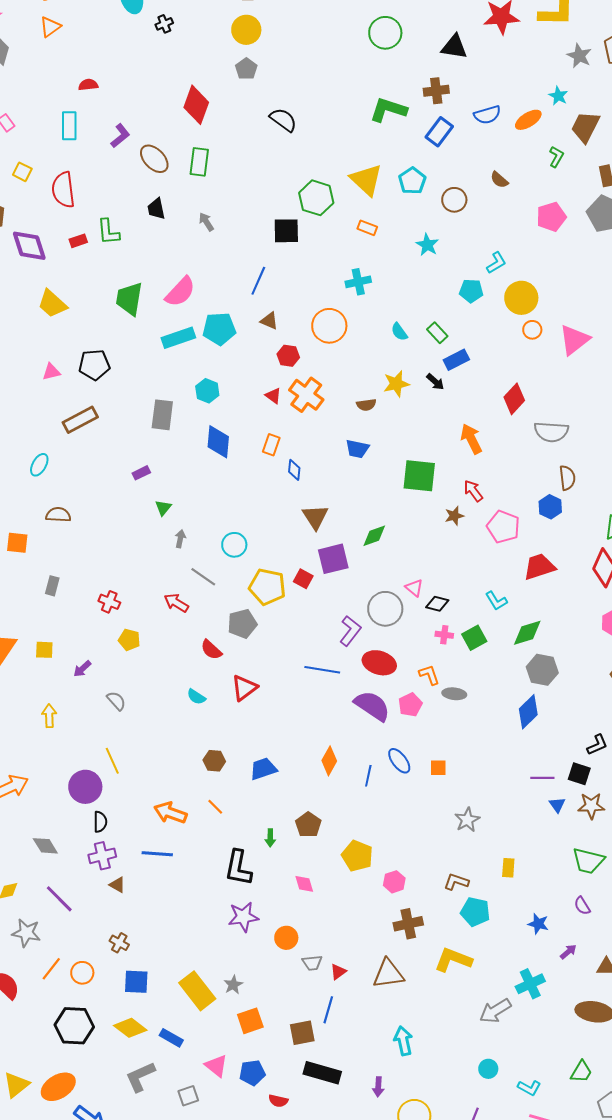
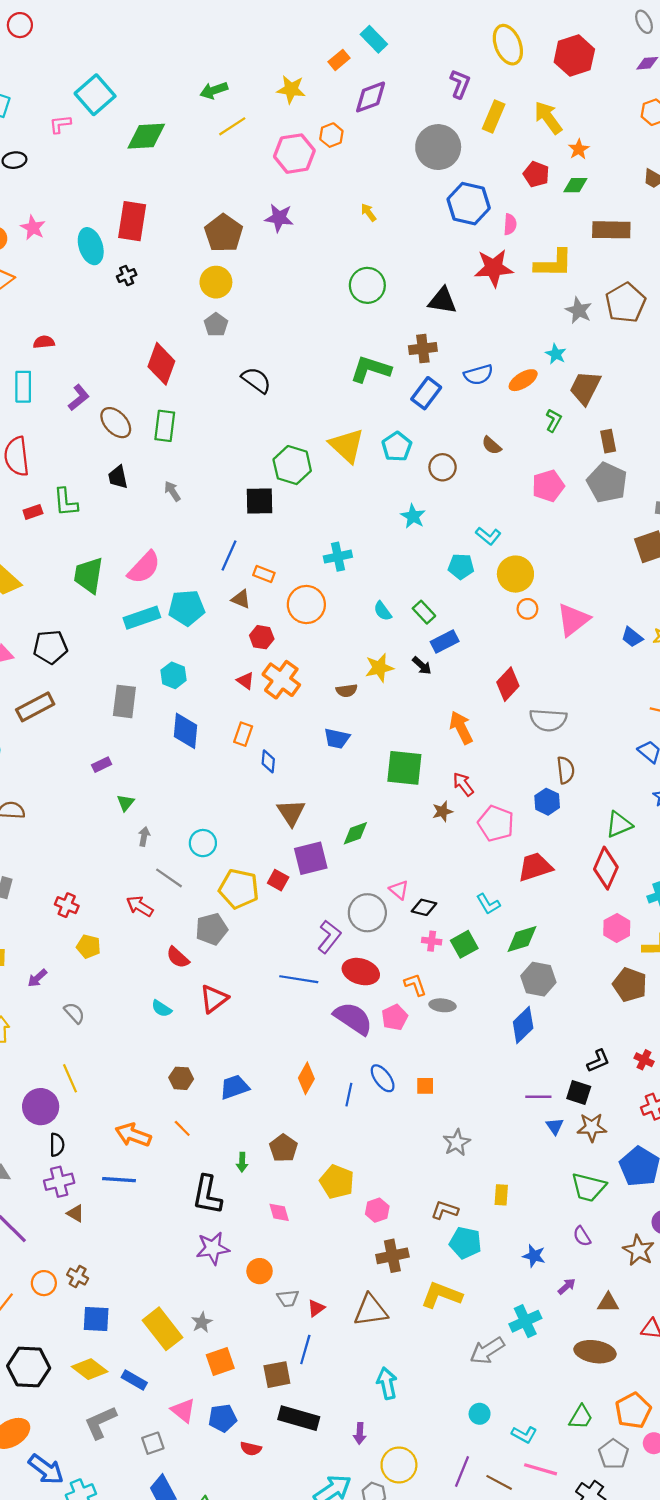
orange rectangle: (367, 228) -> (264, 574), moved
cyan L-shape: (496, 263) -> (488, 536), turned 70
orange circle: (82, 973) -> (44, 1283), moved

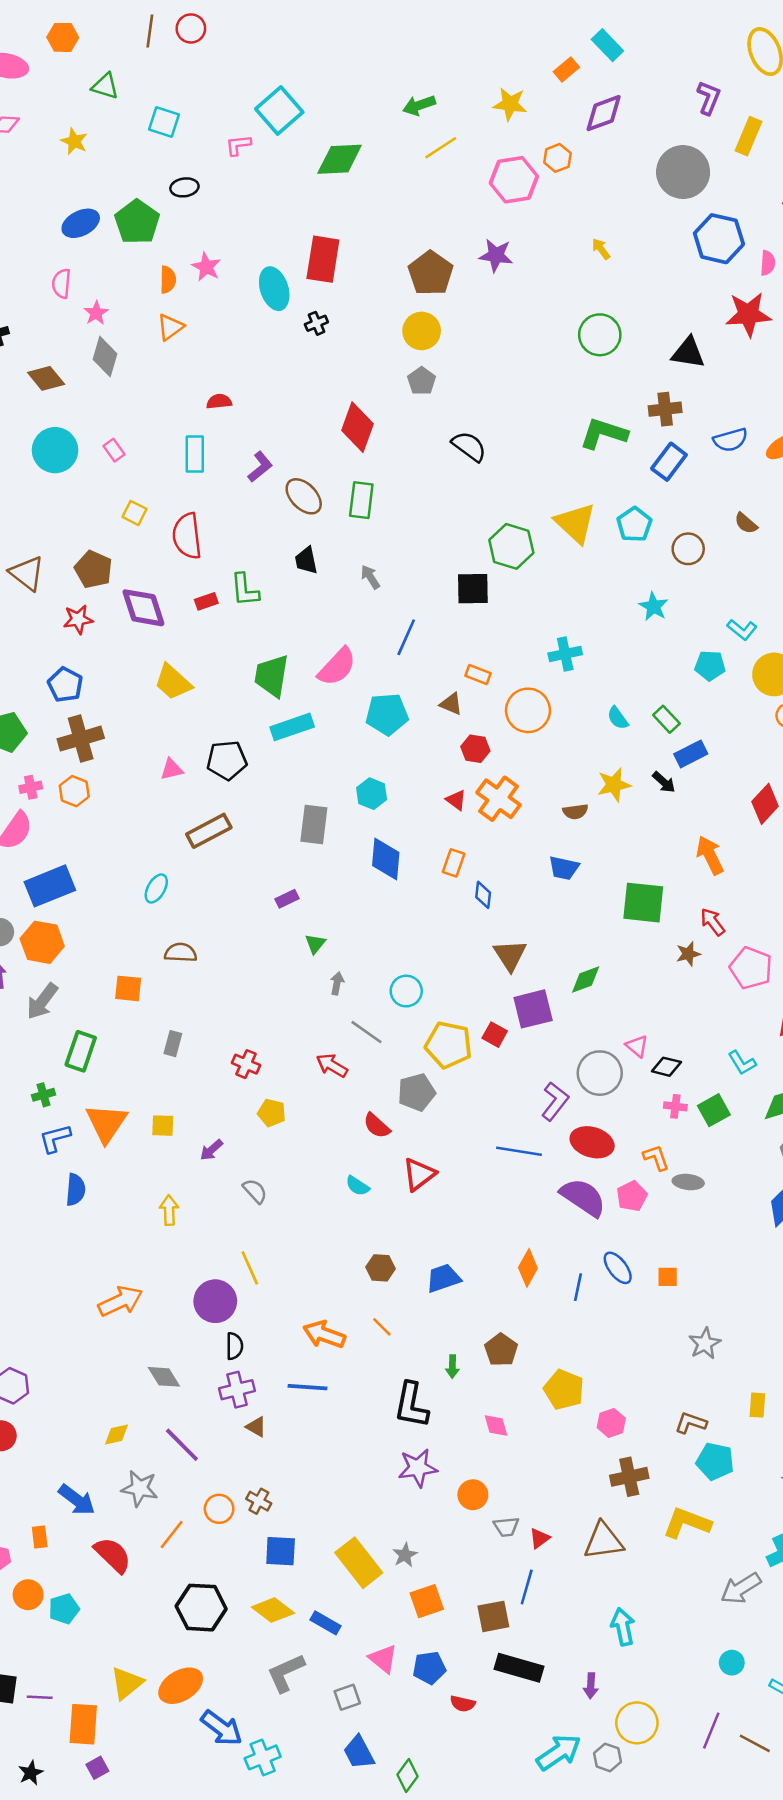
blue line: (229, 555) -> (406, 637), moved
cyan rectangle: (142, 618) -> (292, 727), moved

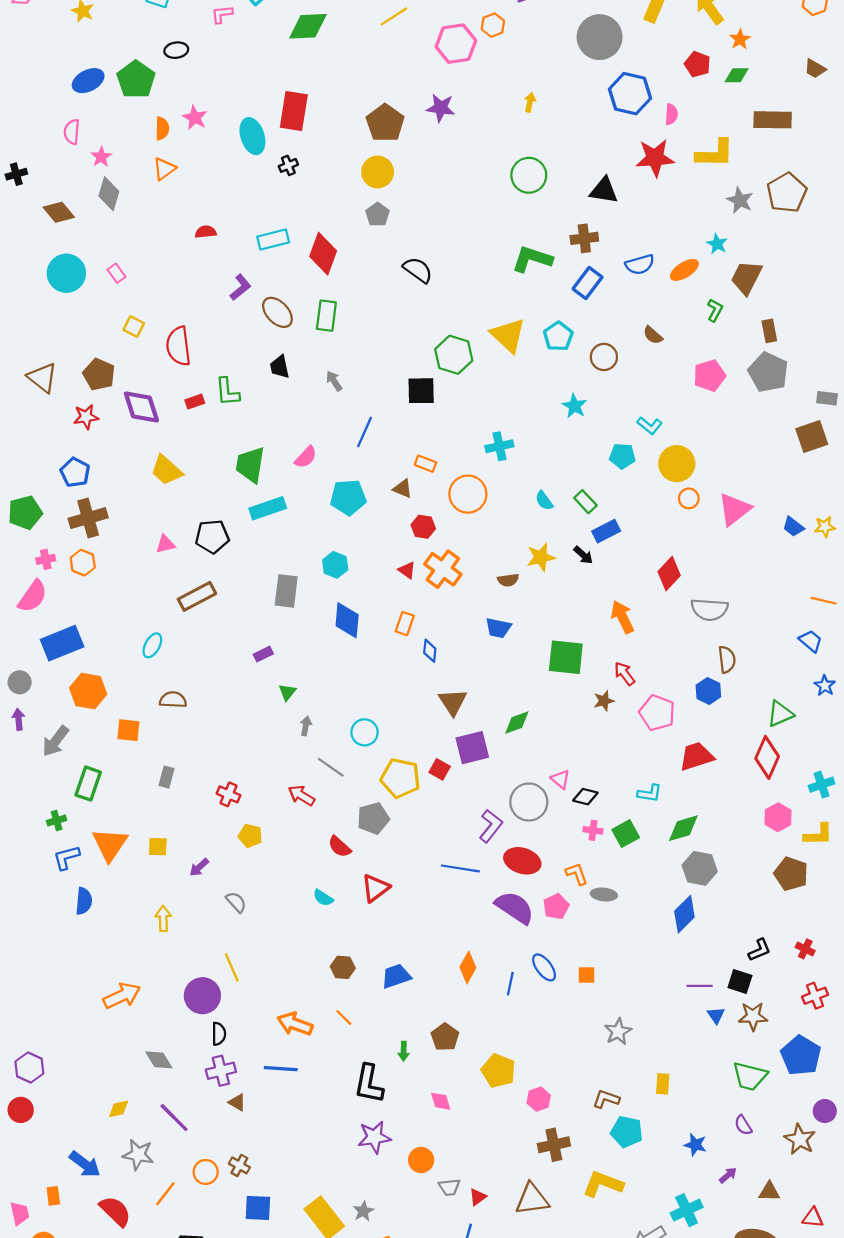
yellow arrow: (601, 249) -> (530, 102), turned 48
cyan rectangle: (195, 454) -> (273, 239), moved, turned 76
pink semicircle: (337, 667) -> (306, 457), size x0.7
orange hexagon: (42, 942) -> (88, 691), moved
cyan L-shape: (742, 1063) -> (650, 793), turned -50

